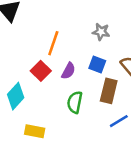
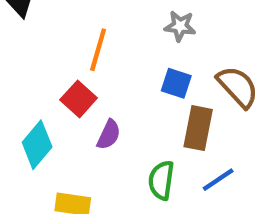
purple semicircle: (68, 71) -> (109, 135), moved
green semicircle: (75, 102) -> (161, 180), moved

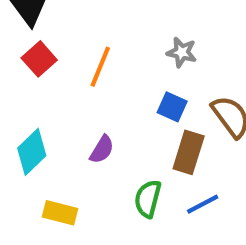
red square: (79, 99) -> (39, 59), moved

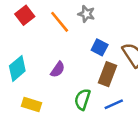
gray star: (182, 52) -> (86, 14), moved
orange line: (100, 67) -> (60, 22), turned -65

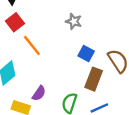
orange line: (60, 22) -> (32, 46), moved
purple semicircle: (58, 69) -> (39, 93), moved

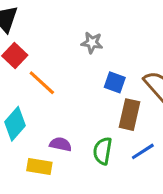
purple semicircle: (39, 93) -> (61, 144), turned -105

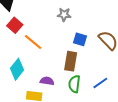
brown rectangle: (129, 115) -> (71, 61), moved

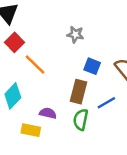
blue line: (100, 83) -> (106, 103), moved

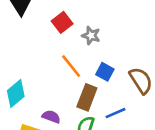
red square: (15, 42) -> (62, 22), moved
orange line: (35, 64) -> (71, 66), moved

